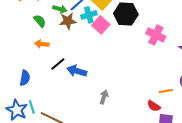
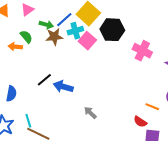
orange arrow: (42, 44) -> (15, 47), moved
orange line: (166, 91) -> (152, 107), turned 32
gray arrow: (104, 97) -> (90, 113), turned -64
cyan line: (32, 107) -> (28, 121), moved

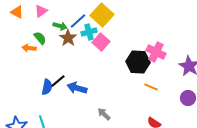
black hexagon: (112, 30) -> (138, 62), moved
brown star: (54, 37) -> (68, 38), turned -30
blue semicircle: (11, 94) -> (47, 87), moved
orange line: (152, 107) -> (151, 87), moved

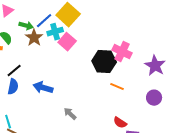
black line: (58, 81) -> (14, 71), moved

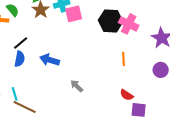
pink square: (67, 42) -> (74, 14), turned 36
black hexagon: (104, 62) -> (111, 21), moved
orange line: (117, 87) -> (124, 59), turned 64

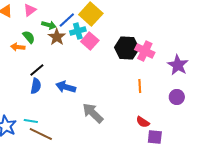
pink square: (74, 14) -> (90, 41), turned -36
gray arrow: (77, 86) -> (93, 113), size x1.6
cyan line: (15, 94) -> (31, 121), turned -64

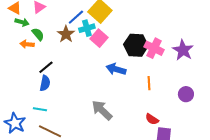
green arrow: (49, 25) -> (22, 22), moved
purple star: (178, 65) -> (183, 50), moved
blue arrow: (66, 87) -> (116, 69), moved
cyan line: (31, 121) -> (40, 109), moved

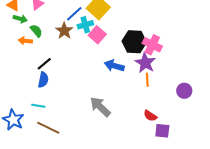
purple star: (183, 50) -> (145, 63), moved

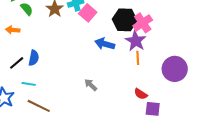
orange arrow: (25, 41) -> (13, 30), moved
pink cross: (152, 45) -> (143, 23), turned 30
black line: (44, 64) -> (17, 63), moved
purple circle: (184, 91) -> (175, 69), size x1.6
gray arrow: (100, 107) -> (91, 85), size x0.6

